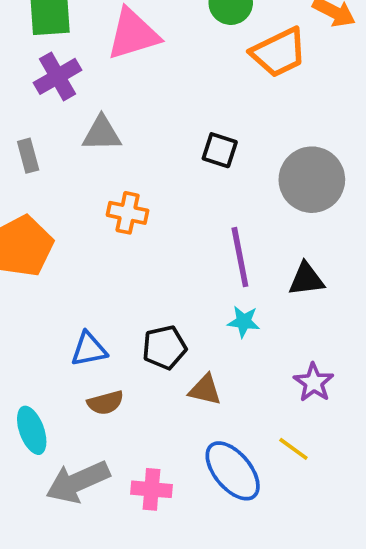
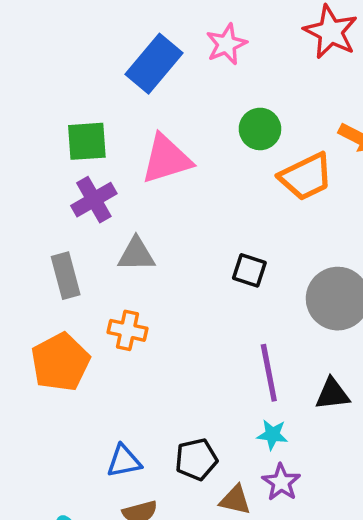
gray rectangle: (28, 156) -> (66, 276), size x1.4
orange cross: (128, 213) -> (127, 330), moved
purple star: (314, 382) -> (281, 482), moved

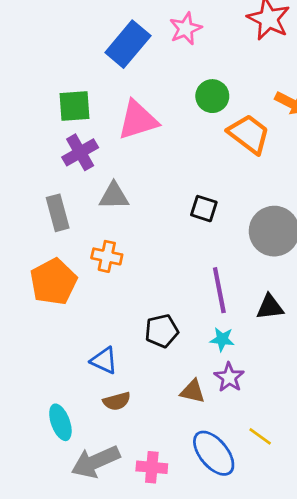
orange trapezoid: (306, 177) -> (249, 134), turned -117
black pentagon: (196, 459) -> (162, 331), moved
blue triangle: (124, 461) -> (104, 360), turned 36

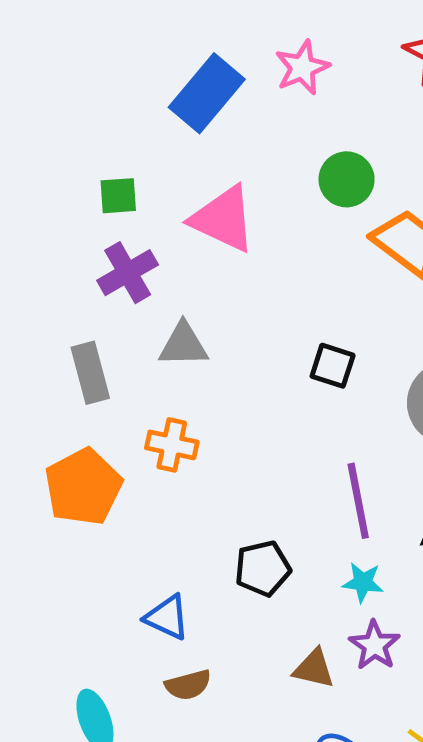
green square: (75, 106) -> (118, 196), size x0.7
pink triangle: (138, 120) -> (223, 219), turned 42

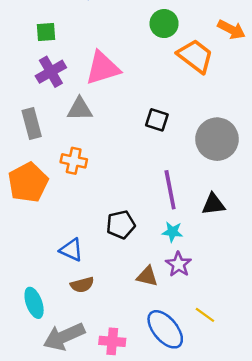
pink triangle: (223, 219) -> (103, 68), moved, turned -42

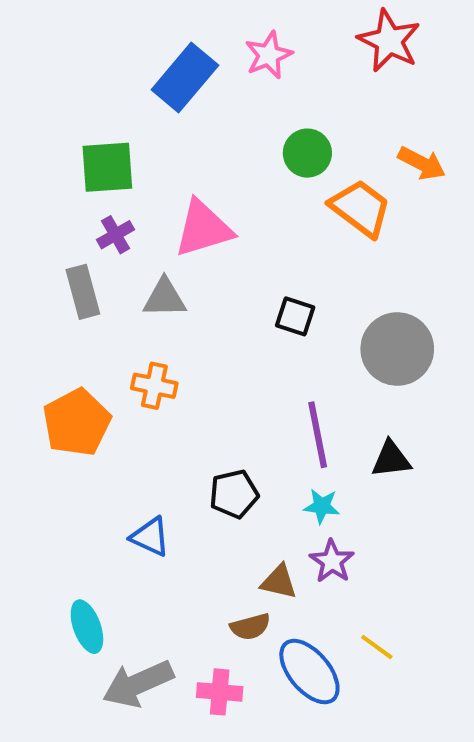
green square: (46, 32) -> (107, 167), size x1.6
purple cross: (51, 72) -> (116, 235), size x0.7
gray rectangle: (32, 123) -> (83, 292), moved
brown semicircle: (82, 285) -> (250, 627), moved

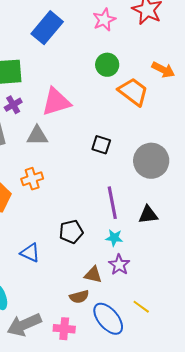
pink star: (269, 55) -> (104, 20), moved
orange cross: (154, 386) -> (32, 179), turned -30

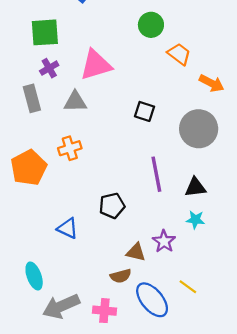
orange arrow: (163, 70) -> (212, 83), moved
orange trapezoid: (133, 92) -> (179, 54), size x0.7
cyan star: (114, 238) -> (195, 220), moved

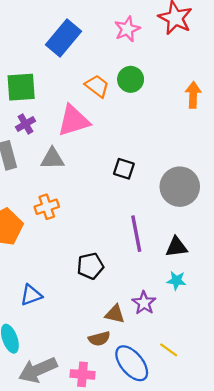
orange trapezoid: (179, 54) -> (97, 86), moved
orange arrow: (212, 83) -> (193, 95), moved, turned -115
blue triangle: (68, 228) -> (31, 295), moved, turned -45

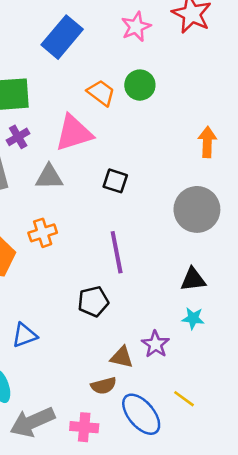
orange arrow: (193, 95) -> (207, 142), moved
black square: (124, 169) -> (115, 181), moved
purple line: (136, 234) -> (117, 252), moved

